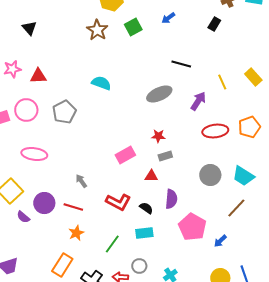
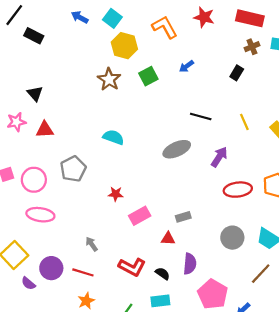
black triangle: (29, 28) -> (35, 94), moved
yellow line: (222, 82) -> (244, 122), moved
pink circle: (26, 110) -> (34, 180), moved
red star: (158, 136) -> (116, 194), moved

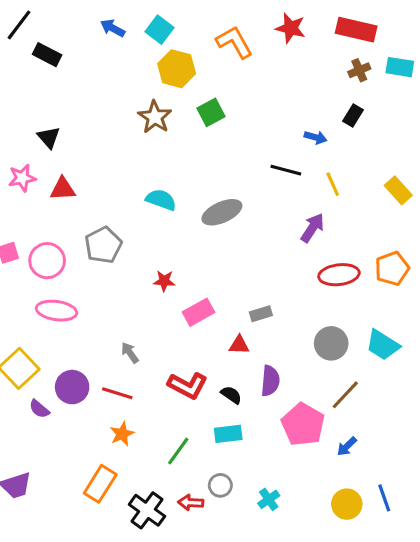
blue arrow: (187, 66) -> (316, 137), moved, turned -128
black rectangle: (237, 73) -> (353, 115), moved
yellow line: (244, 122) -> (333, 184), moved
gray ellipse: (177, 149) -> (222, 212), moved
brown line: (261, 274) -> (345, 395), moved

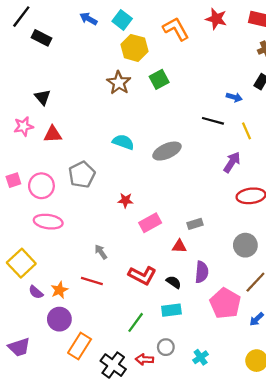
purple circle: (72, 387) -> (59, 319), moved
orange star: (122, 434) -> (59, 290), moved

